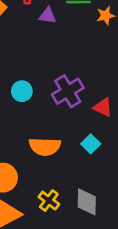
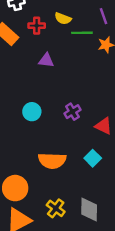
purple triangle: (48, 16) -> (46, 60), moved
purple cross: (68, 91) -> (72, 112), size x0.6

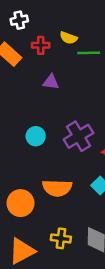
purple cross: (72, 112) -> (79, 136), size x1.6
orange circle: (15, 188) -> (21, 203), moved
yellow cross: (56, 208) -> (61, 238), turned -30

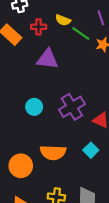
green line: (89, 53) -> (81, 33), turned 36
purple triangle: (51, 82) -> (47, 59), size x1.5

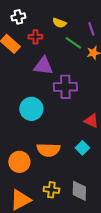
yellow semicircle: (63, 20) -> (59, 23), moved
cyan circle: (34, 107) -> (31, 109), size x1.5
purple cross: (72, 107) -> (65, 87), moved, turned 30

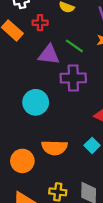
green line: (73, 43) -> (74, 46), moved

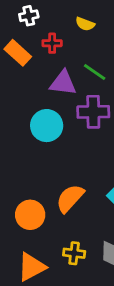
cyan circle: (36, 102) -> (47, 126), moved
orange semicircle: (54, 148) -> (70, 198), turned 130

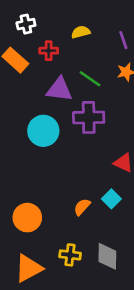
yellow semicircle: (85, 24) -> (81, 32), turned 144
orange semicircle: (70, 198) -> (82, 207), moved, size x0.6

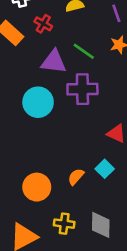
red cross: (49, 51) -> (43, 24), turned 30
orange circle: (27, 218) -> (37, 187), moved

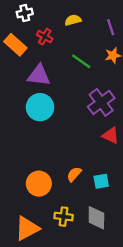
purple triangle: (54, 62) -> (39, 75), moved
purple cross: (82, 89) -> (101, 102), moved, turned -36
cyan square: (105, 169) -> (101, 181), moved, turned 35

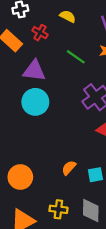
yellow semicircle: (73, 20) -> (68, 16), turned 42
orange circle: (39, 184) -> (20, 177), moved

